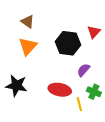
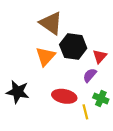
brown triangle: (28, 22) -> (51, 23), moved, size x1.6
red triangle: (94, 32) -> (100, 56), moved
orange triangle: (28, 46) -> (45, 56), moved

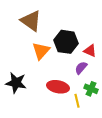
brown triangle: (51, 23) -> (31, 21), moved
red triangle: (100, 56) -> (90, 51), turned -48

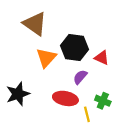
purple semicircle: (81, 68) -> (80, 77), moved
black star: (16, 83) -> (18, 94), turned -30

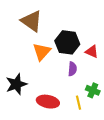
purple semicircle: (80, 77) -> (72, 69), turned 144
red ellipse: (65, 98) -> (48, 102), moved

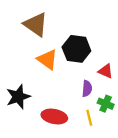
orange triangle: (42, 52) -> (47, 59), turned -36
red triangle: (92, 52) -> (106, 71), moved
purple semicircle: (72, 69) -> (87, 89), moved

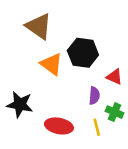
black star: (18, 97) -> (20, 105), turned 30

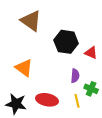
orange triangle: (51, 64) -> (24, 68), moved
red triangle: (114, 77) -> (91, 53), moved
black star: (20, 105) -> (16, 104), moved

